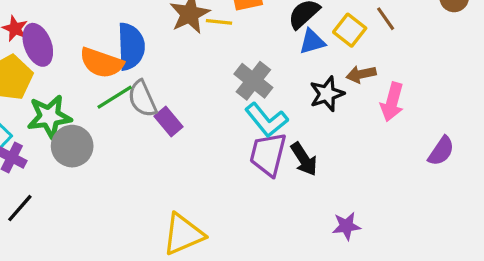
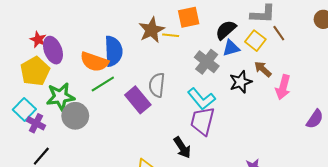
brown arrow: (361, 74) -> (263, 69), turned 54
gray cross: (253, 81) -> (207, 62), moved
gray semicircle: (142, 99) -> (157, 85), moved, turned 30
purple rectangle: (168, 122) -> (138, 100), size x1.4
black arrow: (304, 159) -> (182, 148), moved

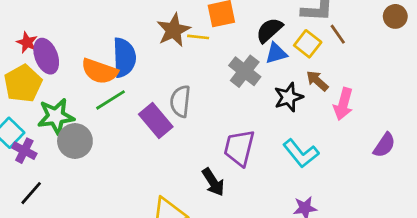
cyan L-shape: (201, 99) -> (301, 153), moved

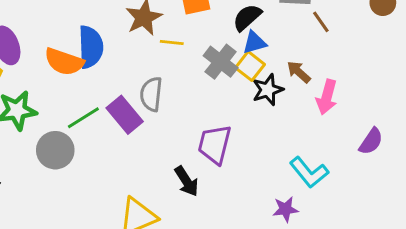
yellow line: (198, 37) -> (172, 42), moved
yellow square: (308, 44) -> (250, 66), moved
green line: (111, 100) -> (83, 118), moved
gray circle: (75, 141) -> (55, 150), moved
cyan L-shape: (301, 153) -> (309, 172), moved

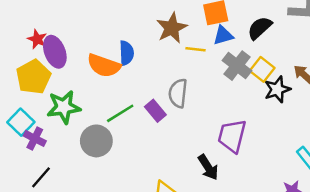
blue triangle: (254, 42) -> (223, 35), moved
blue semicircle: (91, 47) -> (126, 53), size x0.7
purple rectangle: (125, 115) -> (155, 111), size x0.7

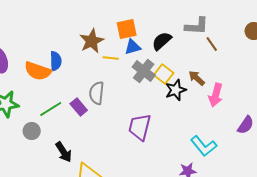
gray circle: (96, 141) -> (32, 131), size x0.7
black arrow: (208, 167) -> (64, 152), moved

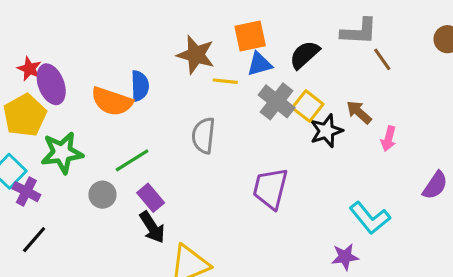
brown star: (92, 41) -> (196, 55), turned -30
pink arrow: (216, 95) -> (388, 139), size x0.7
purple rectangle: (79, 107) -> (151, 198), moved

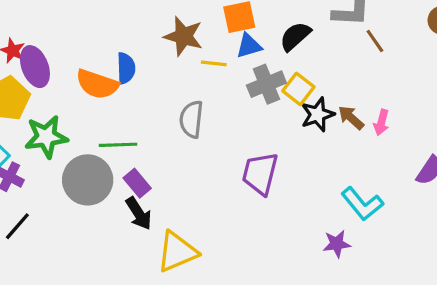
gray cross: (277, 101) -> (266, 84), turned 30
brown arrow: (359, 112) -> (351, 118), moved
green line: (132, 160) -> (118, 145), turned 30
gray circle: (102, 195) -> (88, 180), size x1.8

